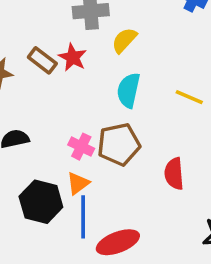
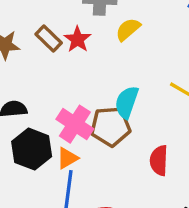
cyan semicircle: (128, 90) -> (127, 102), moved
pink cross: (81, 147) -> (75, 124), size x1.5
black hexagon: (41, 202) -> (32, 149), moved

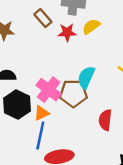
brown rectangle: (49, 39) -> (43, 18), moved
red star: (77, 39) -> (67, 32), moved, turned 30

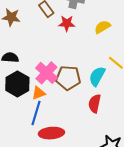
yellow semicircle: (91, 27) -> (102, 27), moved
cyan semicircle: (86, 77) -> (97, 76), moved

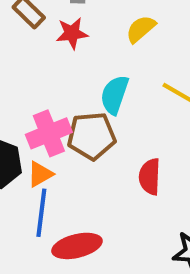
pink cross: (46, 73) -> (49, 133), turned 35
cyan semicircle: (97, 76) -> (115, 95), moved

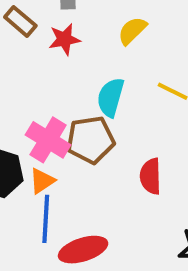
pink cross: (49, 133) -> (48, 140), turned -33

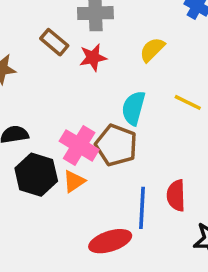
brown pentagon: (90, 140) -> (116, 145), turned 30
red semicircle: (151, 176) -> (176, 195), moved
blue line: (46, 219) -> (142, 208), moved

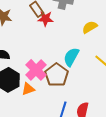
red star: (93, 58) -> (45, 19), moved

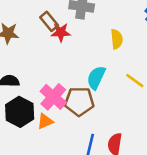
yellow semicircle: (90, 27) -> (117, 39), turned 119
brown pentagon: (56, 75) -> (79, 101), turned -30

